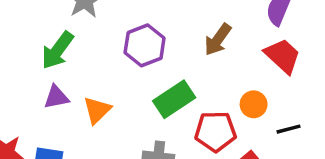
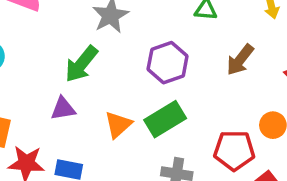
purple triangle: (56, 97) -> (63, 109), moved
green rectangle: (174, 99) -> (165, 119), moved

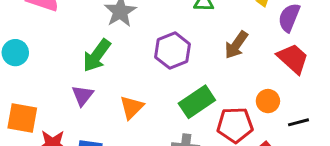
purple triangle: (63, 109) -> (82, 96), turned -40
green rectangle: (165, 119) -> (197, 102), moved

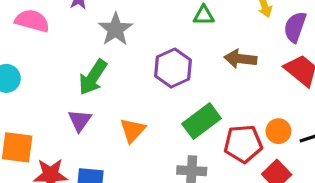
brown arrow: (236, 45) -> (240, 59), turned 64
orange circle: (268, 101) -> (278, 131), moved

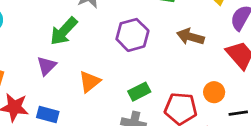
green rectangle: (202, 121) -> (139, 92), moved, size x0.7
orange circle: (278, 131) -> (214, 92), moved

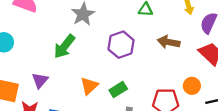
purple triangle: (47, 66) -> (40, 80), moved
green rectangle: (139, 92) -> (118, 90), moved

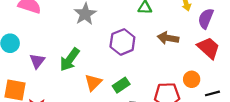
green arrow: (64, 46) -> (70, 60), moved
purple triangle: (40, 80) -> (37, 61), moved

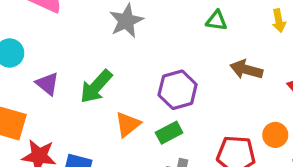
purple hexagon: (122, 42) -> (178, 90), moved
purple triangle: (37, 61) -> (47, 84), turned -35

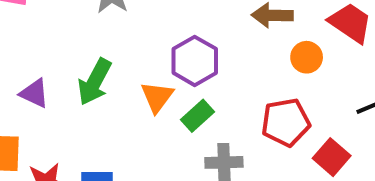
orange triangle: (128, 124) -> (157, 97), moved
orange circle: (275, 135) -> (307, 57), moved

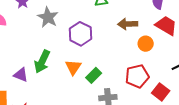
purple hexagon: (195, 61) -> (81, 34), moved
purple triangle: (34, 93) -> (21, 75), moved

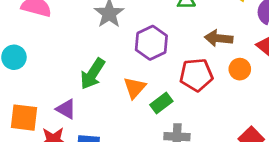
purple triangle: (21, 75) -> (66, 109), moved
red pentagon: (137, 76) -> (196, 75), moved

